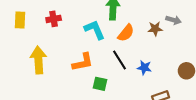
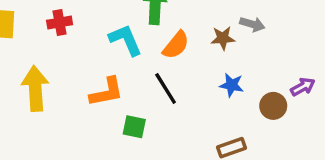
blue star: (144, 68) -> (232, 85), moved

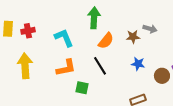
red cross: (60, 22) -> (28, 31), moved
cyan L-shape: (126, 40) -> (64, 38), moved

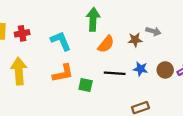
black line: (100, 66) -> (115, 73), moved, turned -54
brown circle: (162, 76) -> (165, 70), moved
green square: (82, 88) -> (86, 85), moved

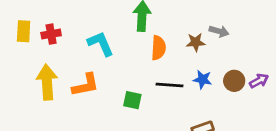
orange semicircle: (106, 44) -> (158, 48), turned -36
orange L-shape: (63, 73) -> (85, 85), moved

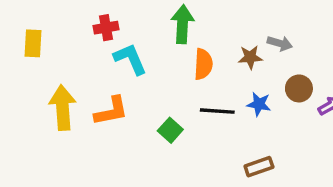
red cross: (51, 34) -> (106, 28), moved
brown circle: (234, 81) -> (299, 88), moved
green square: (132, 100) -> (170, 130), turned 30

